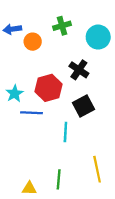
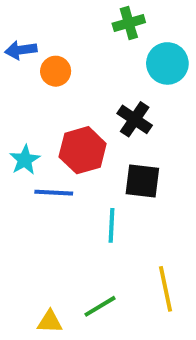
green cross: (62, 26) -> (129, 23), moved
black square: (83, 106) -> (142, 181), turned 35
green line: (59, 179) -> (100, 306), turned 54

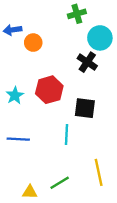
black cross: (135, 119) -> (87, 62), moved
blue line: (54, 193) -> (18, 139), moved

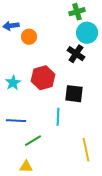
green cross: (77, 14) -> (77, 12), moved
green line: (60, 183) -> (33, 141), moved

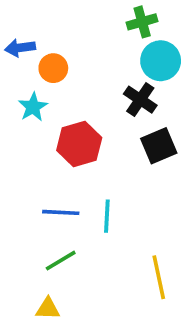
cyan star: (13, 83) -> (33, 107), moved
black square: (74, 94) -> (159, 146), moved, turned -30
blue line: (16, 121) -> (61, 212), moved

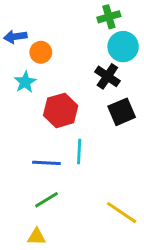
cyan line: (107, 216) -> (79, 152), moved
yellow line: (159, 277) -> (122, 213), turned -44

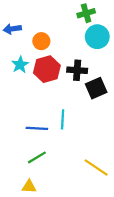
orange circle: (41, 52) -> (41, 41), moved
black cross: (107, 76) -> (77, 70), moved, turned -30
red hexagon: (61, 110) -> (47, 69), moved

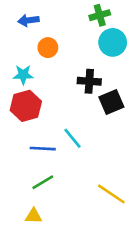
blue arrow: (12, 29) -> (28, 20), moved
cyan star: (20, 65) -> (23, 75), turned 30
red hexagon: (47, 69) -> (26, 106), moved
cyan line: (63, 119) -> (72, 138), turned -42

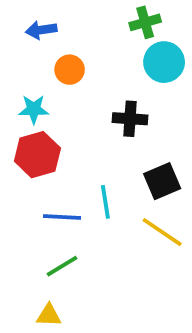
black square: (111, 102) -> (162, 181), moved
cyan line: (72, 138) -> (105, 202), turned 30
yellow line: (111, 194) -> (162, 232), moved

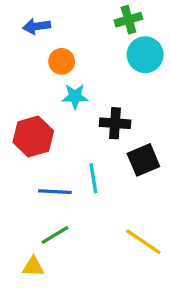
cyan star: (34, 109) -> (75, 96), moved
black cross: (130, 119) -> (115, 123), moved
yellow line: (162, 232) -> (143, 242), moved
yellow triangle: (49, 315) -> (33, 267), moved

